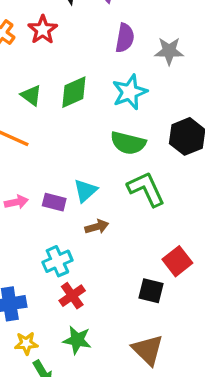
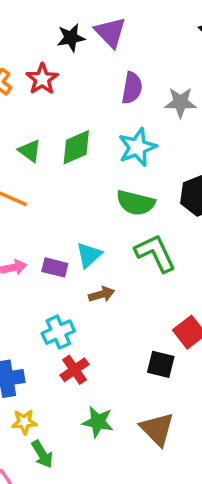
green star: (77, 340) -> (98, 422), moved

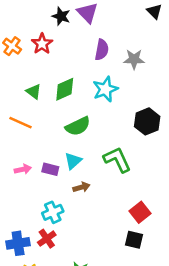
black star: (71, 38) -> (61, 16), turned 30
green semicircle: (136, 203) -> (78, 126), moved, turned -40
black square: (161, 364) -> (134, 240), moved
red cross: (75, 370) -> (47, 239), moved

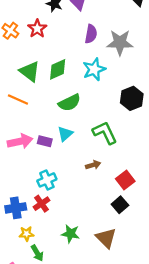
gray star: (134, 59) -> (120, 43), size x1.4
green triangle: (34, 92) -> (30, 72), size x1.5
pink arrow: (23, 169) -> (20, 141), size x1.6
brown arrow: (81, 187) -> (93, 165), moved
black square: (134, 240) -> (120, 205), turned 35

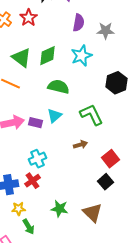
gray star: (120, 43) -> (106, 31), size x0.7
green semicircle: (69, 103) -> (59, 87), turned -140

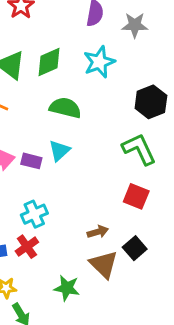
green L-shape: (92, 115) -> (139, 149), moved
brown arrow: (81, 145) -> (98, 232), moved
red square: (111, 159) -> (136, 196), moved, turned -30
brown triangle: (93, 213) -> (104, 264), moved

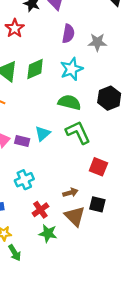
green semicircle: (65, 108) -> (69, 102), moved
green L-shape: (139, 149) -> (78, 132), moved
red cross: (27, 247) -> (40, 210), moved
black square: (135, 248) -> (97, 204), turned -35

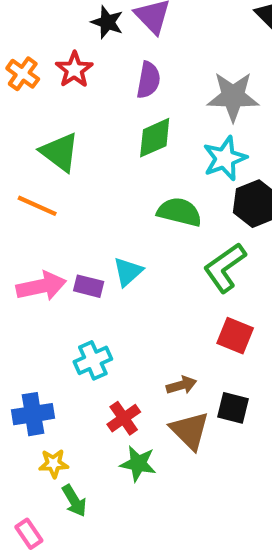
purple semicircle: (68, 34) -> (148, 80), moved
gray star: (97, 42) -> (233, 96), size x1.4
green diamond: (35, 69) -> (155, 138), moved
cyan star: (72, 69) -> (225, 158), moved
green L-shape: (78, 132) -> (225, 268), moved, turned -100

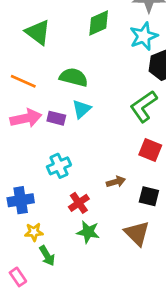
orange line: (37, 206) -> (23, 81), moved
green semicircle: (179, 212) -> (74, 77), moved
brown triangle: (190, 431) -> (137, 233), moved

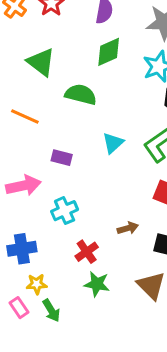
green semicircle: (74, 77) -> (81, 94), moved
cyan triangle: (81, 109) -> (113, 143), moved
pink arrow: (26, 118) -> (23, 186), moved
pink rectangle: (18, 277) -> (19, 308), moved

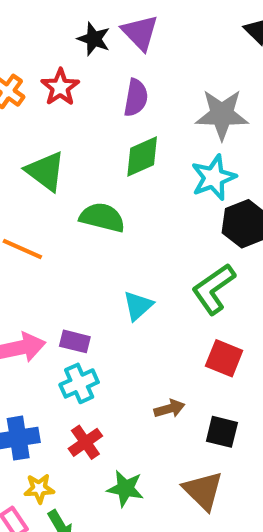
cyan triangle: (113, 143) -> (138, 306), moved
purple rectangle: (62, 158) -> (75, 341), moved
red cross: (87, 252) -> (85, 442), moved

